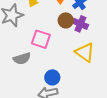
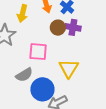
yellow triangle: (85, 52) -> (69, 68), moved, turned 40
blue circle: (52, 77) -> (42, 89), moved, size x1.5

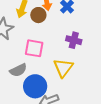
purple cross: (73, 27) -> (74, 40), moved
brown circle: (58, 28) -> (38, 15), moved

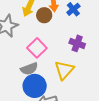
pink square: (34, 48) -> (37, 48), turned 30
gray semicircle: (18, 70) -> (29, 69), moved

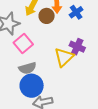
pink square: (37, 48) -> (23, 43), moved
yellow triangle: (64, 70) -> (64, 57), moved

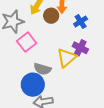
blue cross: (76, 12) -> (81, 22), moved
gray semicircle: (27, 68) -> (42, 69), moved, turned 30

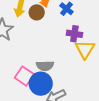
pink square: (27, 42) -> (24, 76), moved
yellow triangle: (67, 58) -> (85, 49), moved

